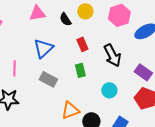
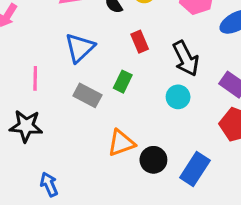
green rectangle: (80, 70) -> (123, 82), moved, turned 40
cyan circle: (109, 90) -> (178, 97), moved

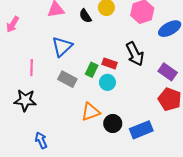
red rectangle: (140, 42) -> (110, 63), moved, turned -48
cyan circle: (178, 97) -> (107, 82), moved
blue rectangle: (195, 169) -> (141, 130), turned 35

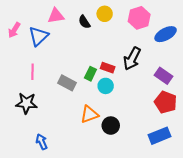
blue triangle: (62, 47) -> (39, 36), moved
black arrow: (135, 54) -> (132, 58), turned 55
blue rectangle: (141, 130) -> (159, 136), moved

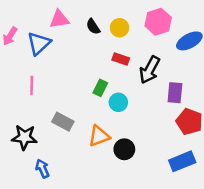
yellow circle: (105, 14) -> (120, 28), moved
red rectangle: (108, 68) -> (121, 59), moved
purple rectangle: (164, 76) -> (175, 93), moved, turned 60
gray rectangle: (67, 83) -> (63, 122), moved
black star: (26, 103) -> (24, 137), moved

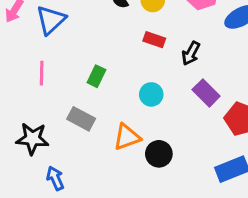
black arrow: (150, 70) -> (191, 53), size x0.7
green rectangle: (100, 88) -> (96, 76), moved
purple rectangle: (175, 93) -> (206, 93), moved, turned -50

